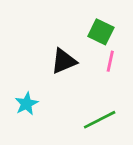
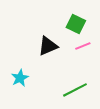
pink line: (110, 61) -> (83, 46), turned 56

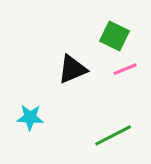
cyan star: (20, 78) -> (30, 117), turned 30

